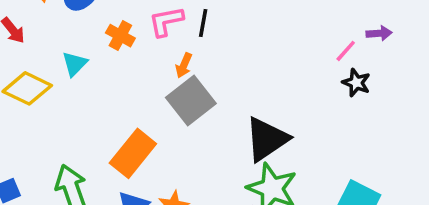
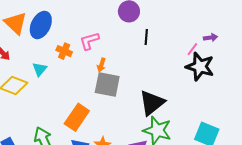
black line: (203, 23) -> (146, 37), moved
black star: (356, 83) -> (200, 67), size x1.8
gray square: (191, 101) -> (107, 85), turned -36

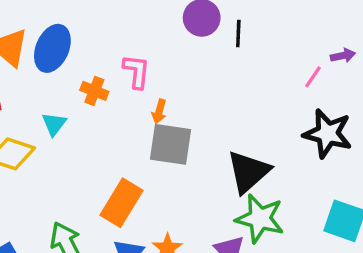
black line: (146, 37) -> (238, 34), moved
pink L-shape: (89, 41) -> (137, 71), turned 115
black star: (200, 67) -> (328, 134), moved

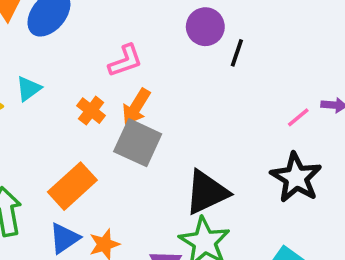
pink L-shape: (137, 71) -> (125, 61), turned 48
orange cross: (94, 91) -> (91, 111), moved
orange arrow: (159, 111) -> (136, 107), size x1.5

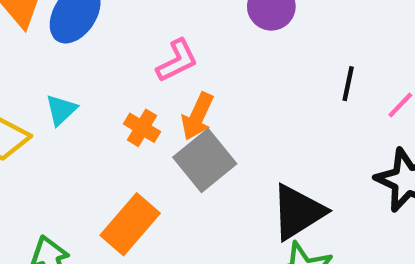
black line: (237, 53) -> (348, 84), moved
gray square: (138, 143) -> (205, 161), turned 33

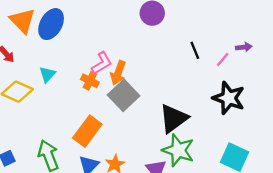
pink L-shape: (177, 61) -> (102, 63), moved
black line: (348, 84) -> (195, 50), turned -30

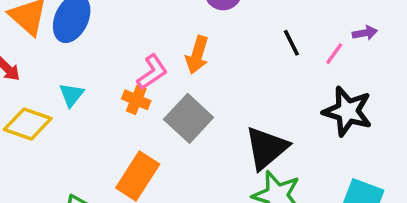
orange arrow: (118, 73) -> (197, 55), moved

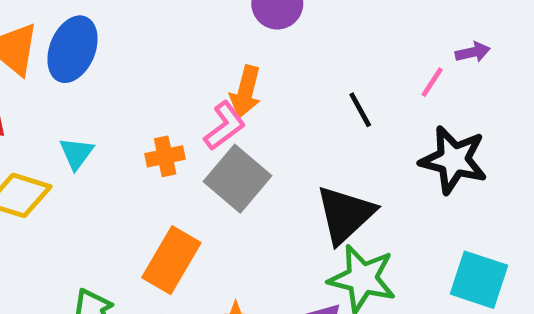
black line: (291, 43) -> (360, 110), moved
pink L-shape: (152, 72) -> (225, 126), moved
orange cross: (136, 100) -> (165, 156), turned -32

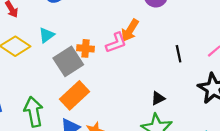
gray square: (237, 179) -> (68, 61), moved
black triangle: (345, 214) -> (158, 98), size x0.5

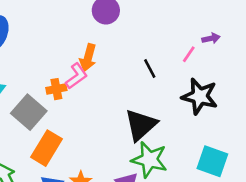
orange cross: (86, 48) -> (56, 89), moved
black triangle: (158, 98) -> (141, 125), size x2.0

